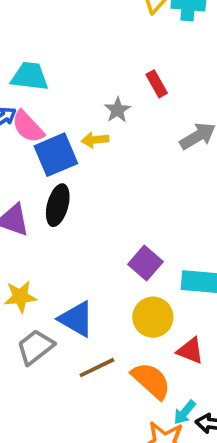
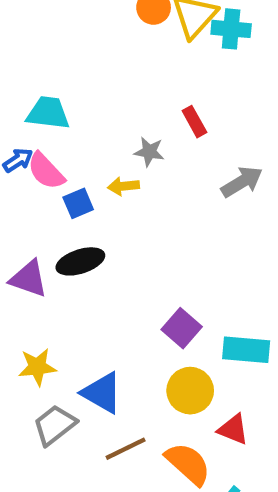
gray star: (117, 110) -> (149, 152), turned -30
blue square: (56, 155) -> (78, 203), size x0.6
black ellipse: (58, 205) -> (80, 261), turned 57

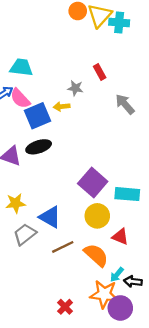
gray arrow: (242, 182) -> (125, 104), turned -100
blue square: (78, 203) -> (37, 116), size x1.6
purple square: (182, 328) -> (93, 182), size x1.4

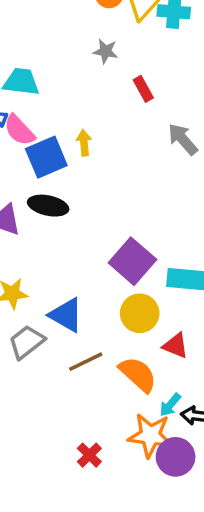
gray star: (75, 88) -> (106, 51), moved
yellow arrow: (62, 107) -> (84, 143), turned 91
black ellipse: (39, 147) -> (48, 206), turned 30

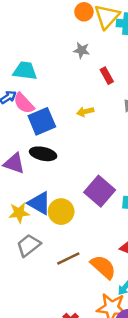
yellow arrow: (84, 143) -> (85, 112), moved, turned -98
yellow circle: (140, 313) -> (61, 212), moved
blue triangle: (66, 315) -> (39, 203), moved

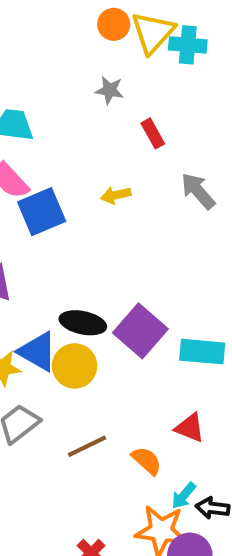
black ellipse: (43, 154) -> (83, 323), moved
orange semicircle: (103, 267) -> (147, 461), size x0.7

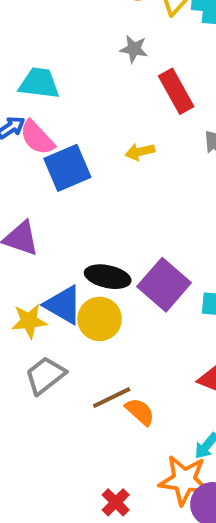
red rectangle: (153, 133) -> (176, 91), size x1.5
orange semicircle: (147, 461) -> (140, 412), moved

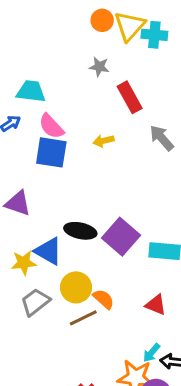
pink semicircle: (37, 138) -> (51, 126), moved
blue square: (67, 168) -> (51, 152), turned 32
yellow circle: (100, 319) -> (76, 287), moved
orange semicircle: (140, 412) -> (104, 299), moved

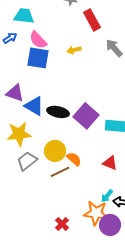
blue triangle: (48, 251) -> (34, 106), moved
yellow star: (24, 263) -> (19, 134), size x1.4

